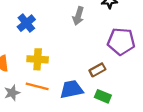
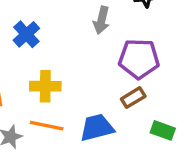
purple pentagon: (121, 41) -> (139, 59), moved
green rectangle: (103, 96) -> (163, 130), moved

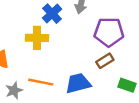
blue cross: (26, 34) -> (52, 14), moved
yellow cross: (45, 86) -> (37, 38), moved

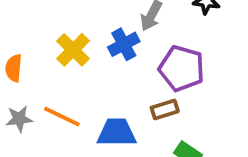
blue cross: (52, 14) -> (124, 44), moved
yellow cross: (37, 38) -> (73, 50), turned 30

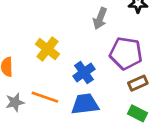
blue cross: (124, 44) -> (84, 73), moved
brown rectangle: (165, 109) -> (138, 83), moved

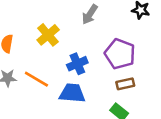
gray arrow: (100, 18) -> (90, 14), moved

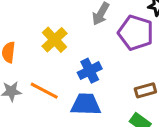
purple pentagon: (120, 54) -> (136, 33), moved

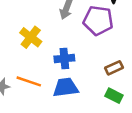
blue cross: (90, 71) -> (64, 58), turned 30

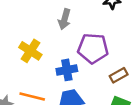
purple pentagon: (98, 20) -> (93, 48), moved

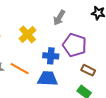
brown rectangle: (119, 75) -> (88, 70), turned 40

